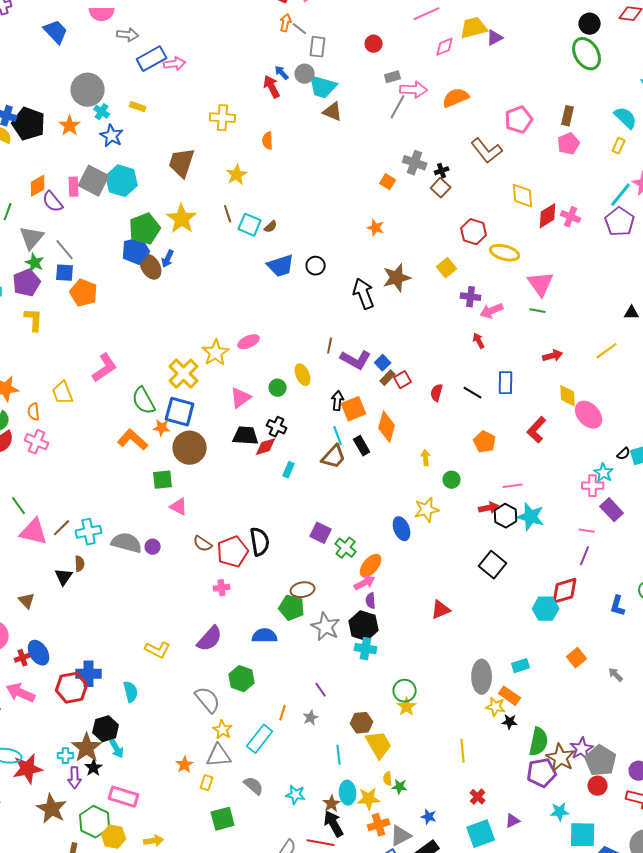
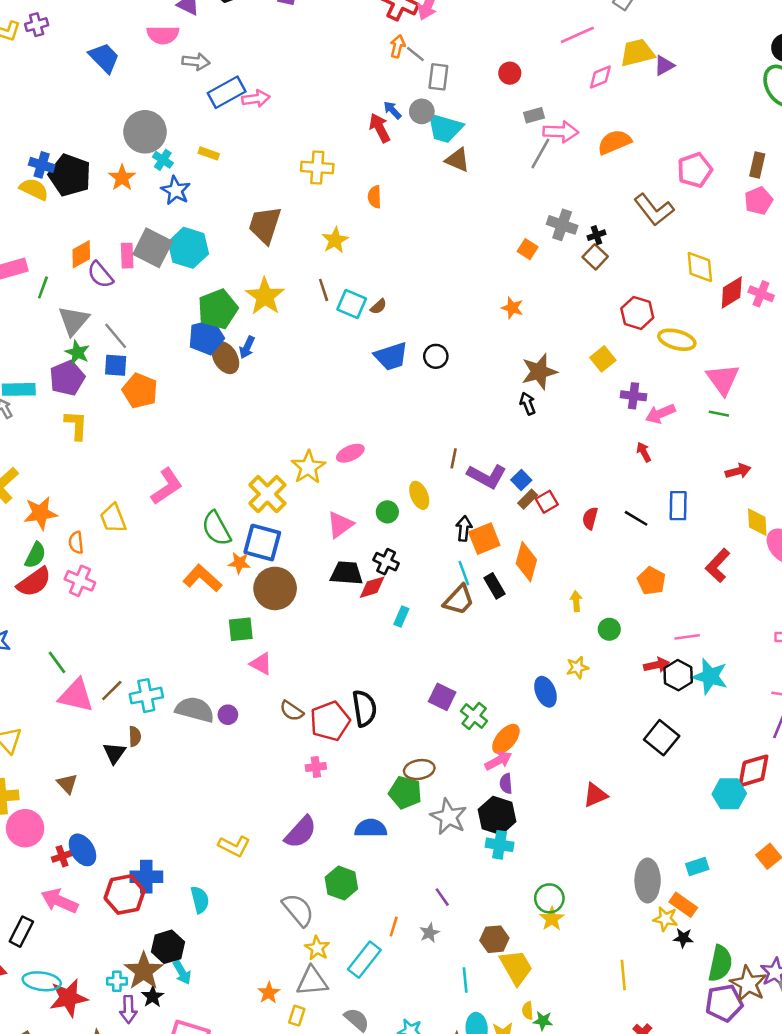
black arrow: (364, 294) -> (528, 403), moved, size x0.6
yellow star: (427, 510) -> (577, 668), size x0.7

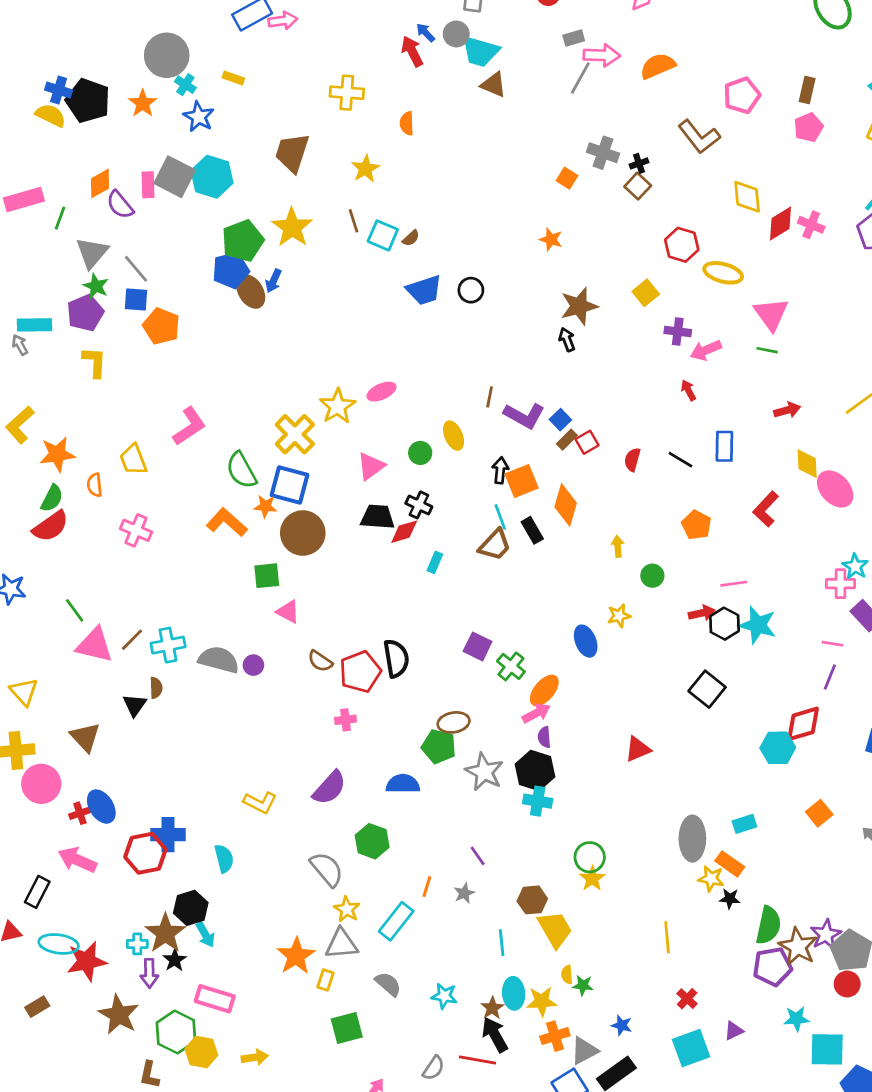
pink cross: (80, 581) -> (136, 530), moved
brown triangle: (67, 784) -> (85, 737), size x1.4
orange star: (269, 993) -> (296, 956), size x1.6

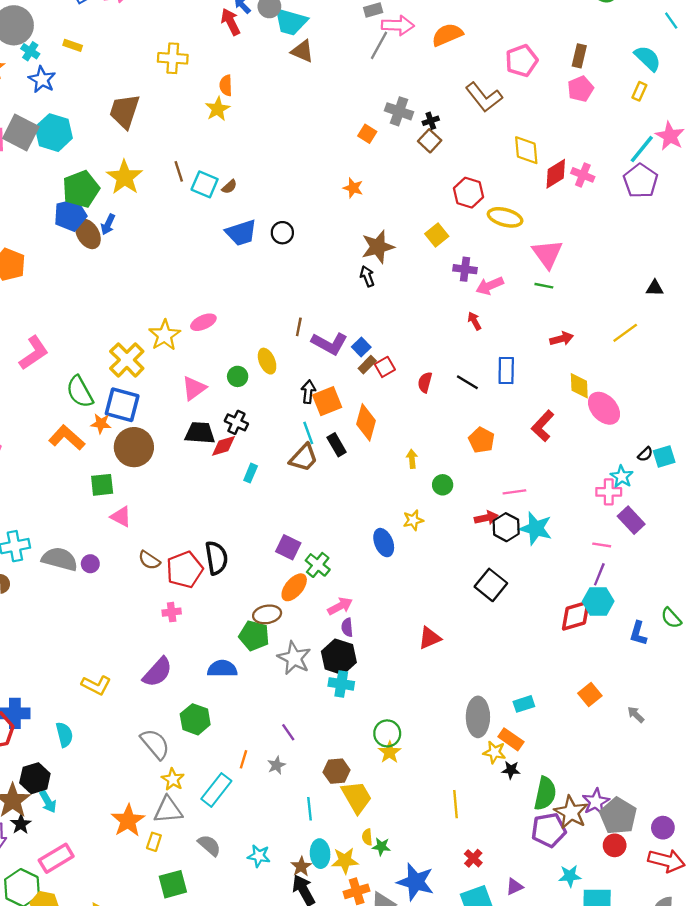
yellow star: (365, 169) -> (218, 109), moved
orange ellipse: (544, 690) -> (294, 587), moved
cyan hexagon: (778, 748) -> (598, 601), moved
pink rectangle: (215, 999) -> (56, 858), turned -48
blue star: (622, 1025) -> (415, 882), size x2.0

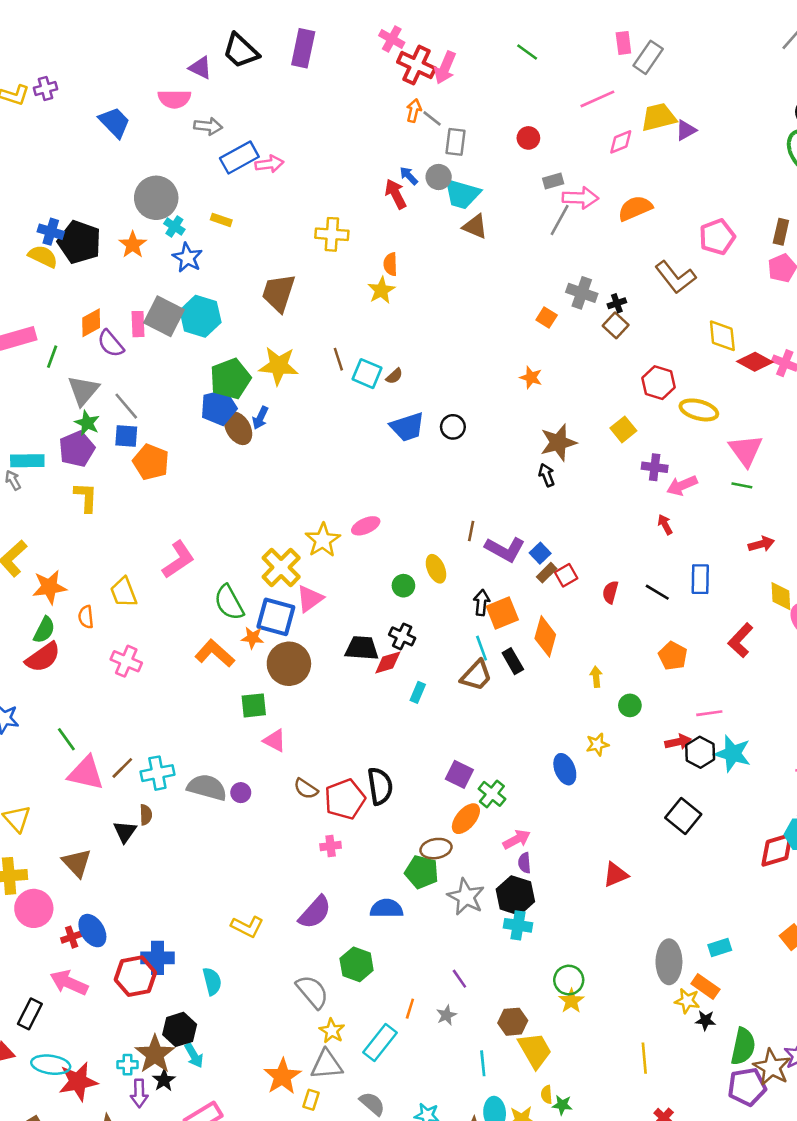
red diamond: (556, 174) -> (755, 362), turned 60
yellow star: (124, 177) -> (279, 366), turned -30
pink triangle: (194, 388) -> (310, 599), moved

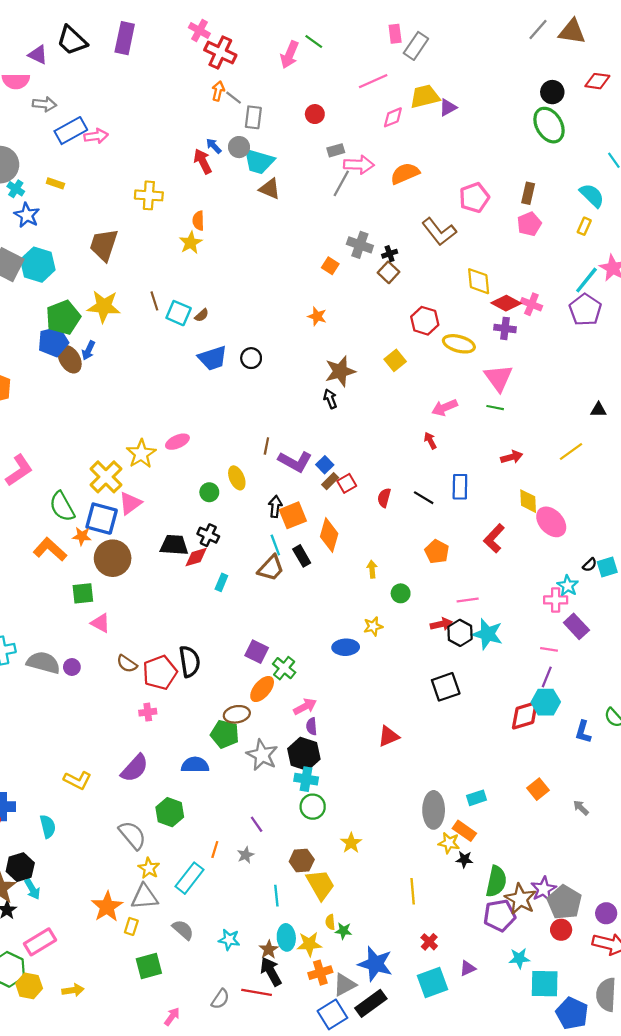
pink arrow: (445, 68) -> (290, 55), moved
purple cross: (655, 467) -> (505, 328), moved
blue ellipse: (565, 769) -> (346, 647), turned -70
black square: (683, 816) -> (446, 687), turned 32
green circle: (569, 980) -> (313, 807), moved

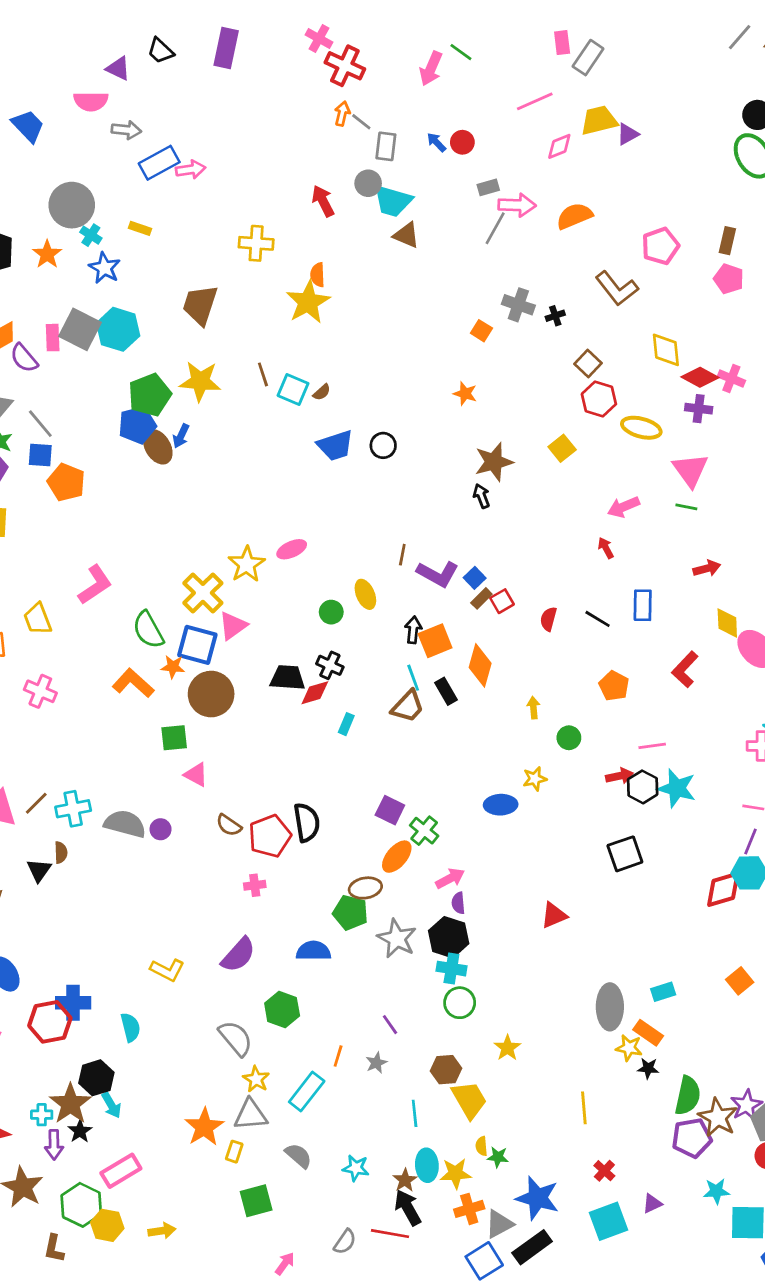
black trapezoid: (72, 40) -> (161, 51), size x0.7
blue arrow: (214, 146) -> (436, 142), moved
pink pentagon: (529, 224) -> (729, 279), turned -30
yellow star: (191, 243) -> (308, 302), size x1.5
brown square: (389, 272) -> (588, 364), moved

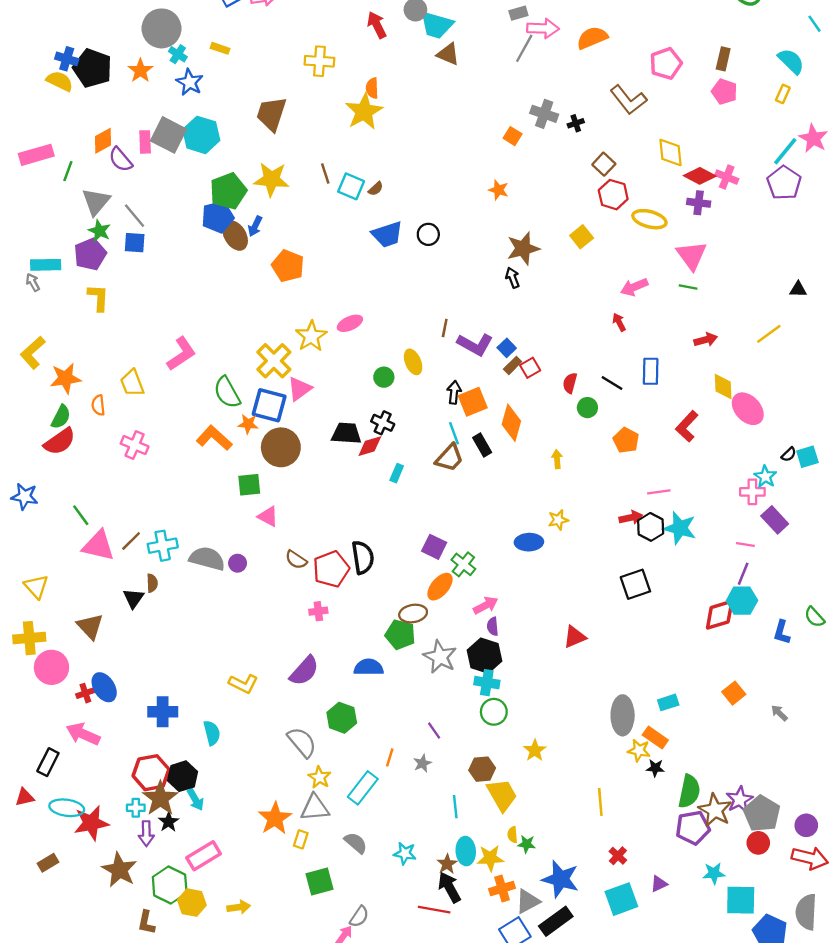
orange pentagon: (66, 482) -> (288, 266), moved
green circle: (569, 738) -> (587, 408), moved
red hexagon: (50, 1022) -> (151, 773), moved
gray semicircle: (345, 1242) -> (359, 917), moved

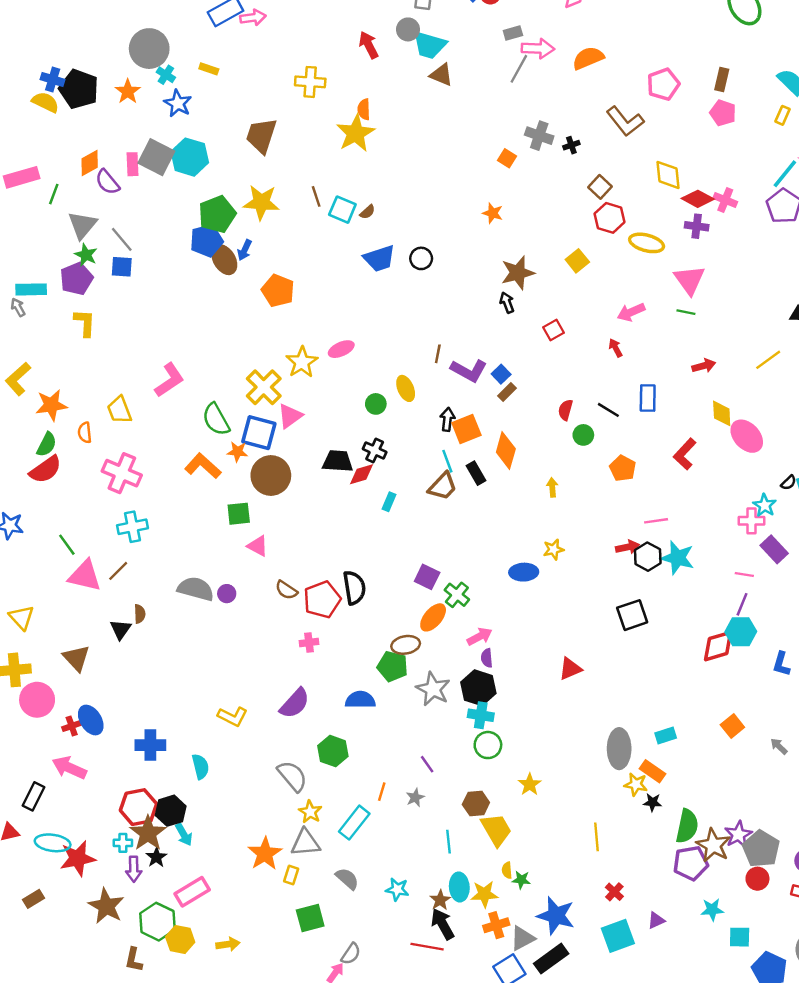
red square: (530, 368) -> (554, 330), moved
pink cross: (135, 445) -> (122, 473), size x1.4
cyan cross: (163, 546) -> (132, 527), moved
cyan square: (741, 900) -> (740, 937), size x0.7

